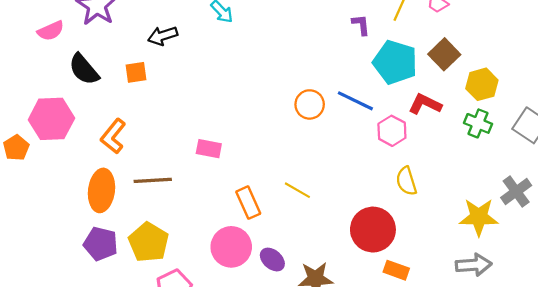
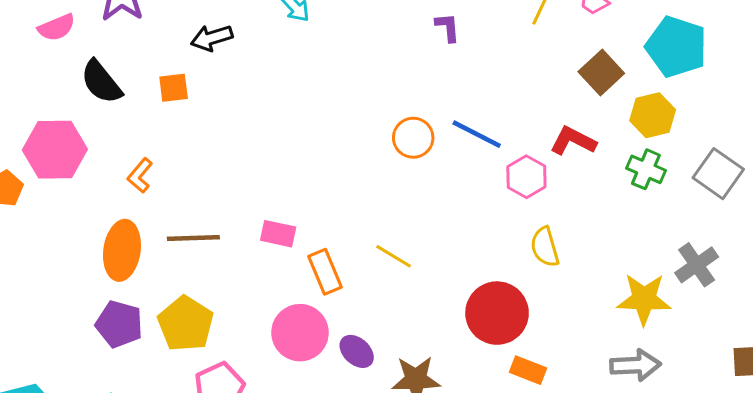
purple L-shape: (361, 25) -> (448, 27), moved
cyan pentagon: (395, 62) -> (676, 47), moved
orange L-shape: (113, 136) -> (140, 176), size x0.7
pink rectangle: (209, 149) -> (278, 234), moved

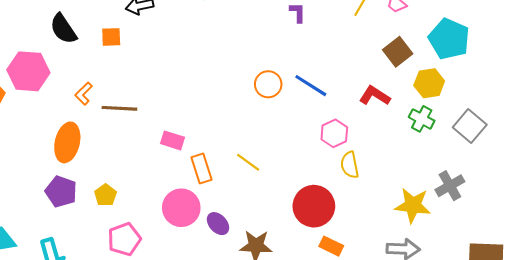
pink hexagon: (526, 177) -> (334, 133), moved
brown line: (193, 238) -> (119, 108), moved
yellow pentagon: (186, 324) -> (105, 195), size x0.6

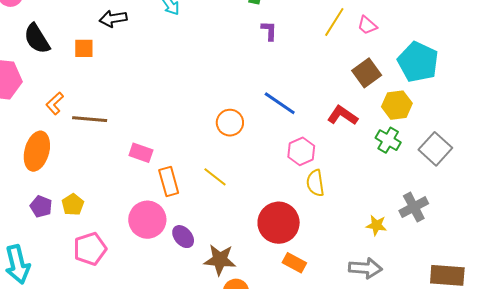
orange circle: (268, 84) -> (230, 123), moved
purple pentagon: (61, 192) -> (41, 206), moved, size x0.7
yellow star: (413, 205) -> (376, 225), size x0.6

